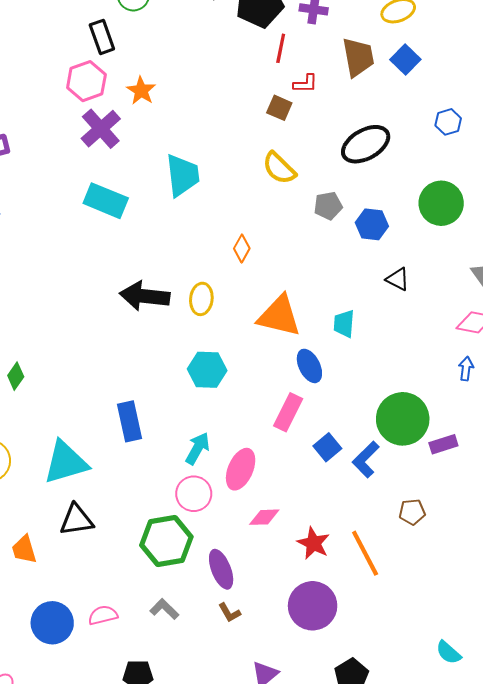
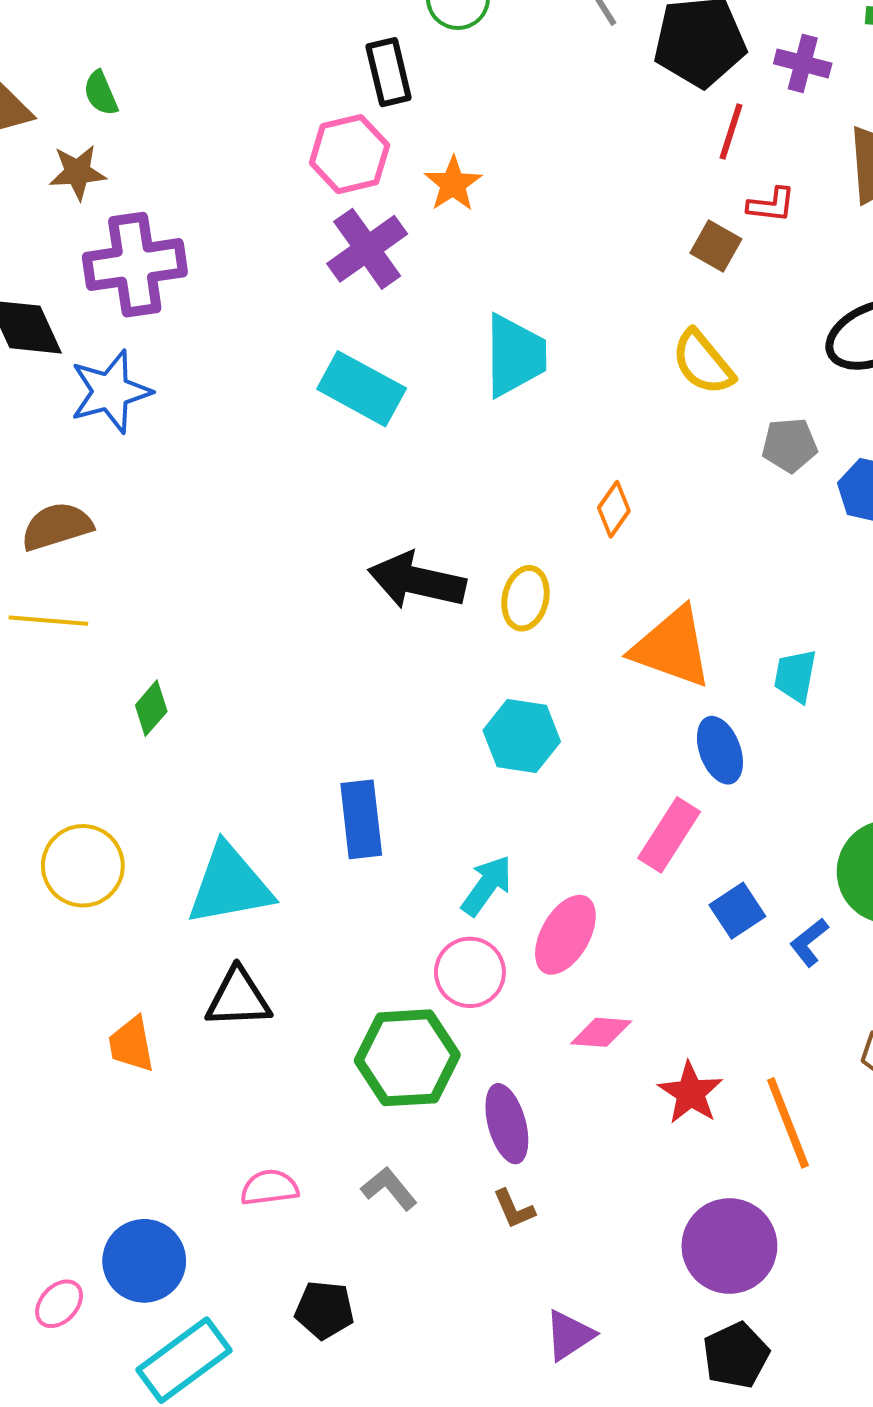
blue L-shape: (366, 459) -> (809, 942), size x0.7
purple circle: (313, 606) -> (729, 1246), moved
blue circle: (52, 623) -> (144, 1261), moved

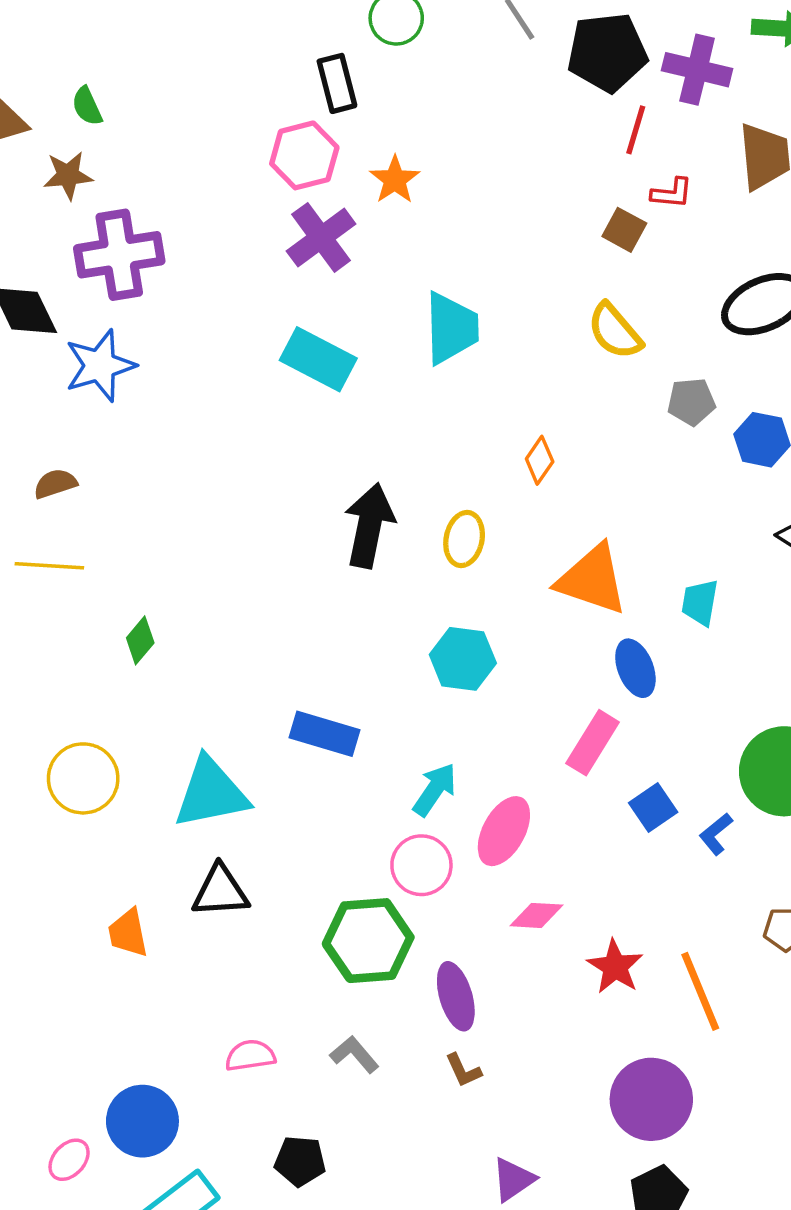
purple cross: (803, 63) -> (697, 70), size x1.4
brown semicircle: (57, 526) -> (55, 484), size x0.7
black arrow: (417, 581) -> (369, 525), turned 90
blue rectangle: (361, 819) -> (325, 734), turned -66

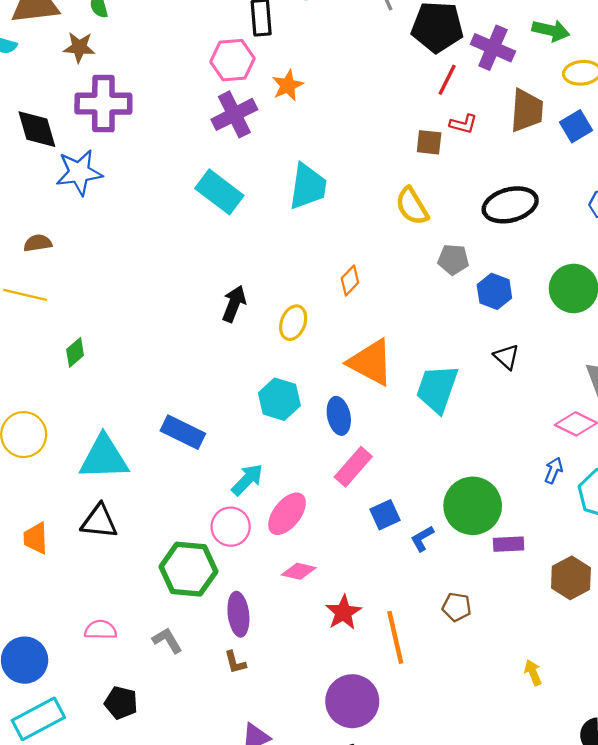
brown square: (624, 230) -> (429, 142), turned -32
black arrow: (369, 525) -> (234, 304), size x0.7
cyan trapezoid: (700, 602) -> (437, 389), size x1.6
blue ellipse: (635, 668) -> (339, 416), moved

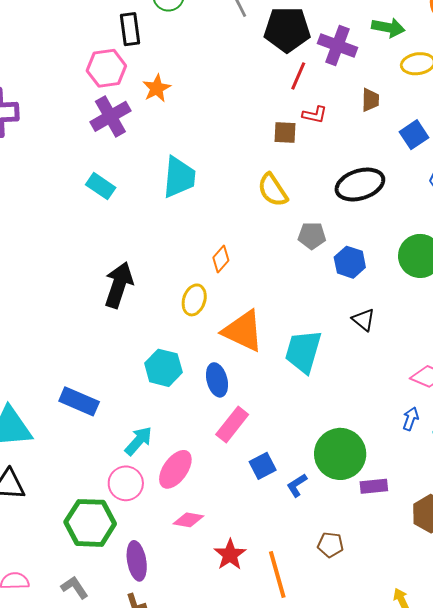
brown trapezoid: (527, 111) -> (370, 100), size x0.6
blue square: (576, 126) -> (414, 135), moved
cyan rectangle: (219, 192) -> (101, 186), size x0.7
black arrow: (234, 304) -> (119, 285), size x1.4
yellow ellipse: (293, 323) -> (194, 300), moved

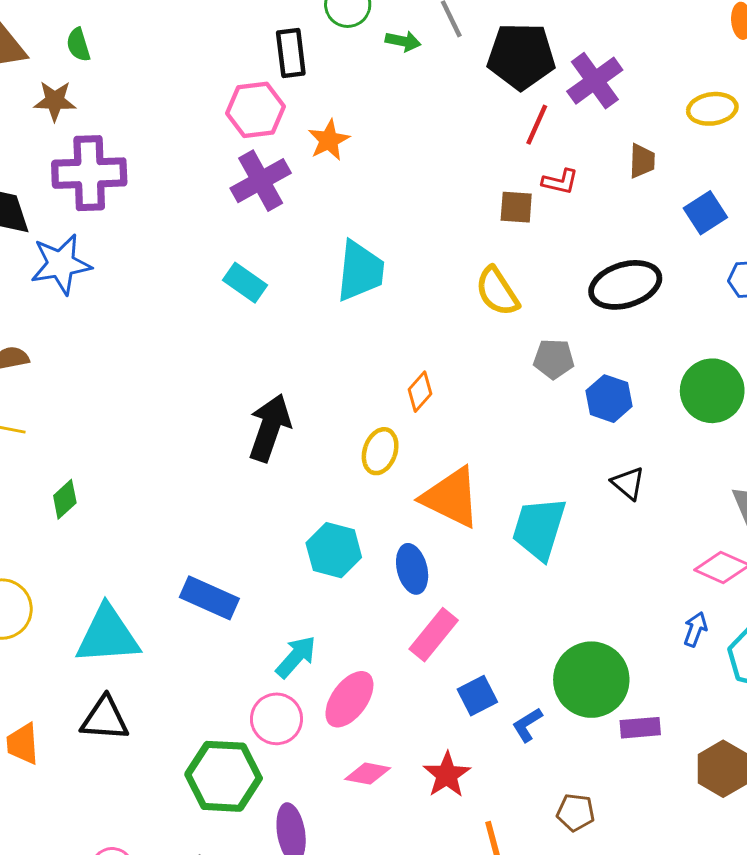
green arrow: (388, 28) -> (403, 41), moved, size x0.7
purple cross: (338, 45) -> (595, 81), turned 33
red star: (230, 555) -> (447, 775), moved

